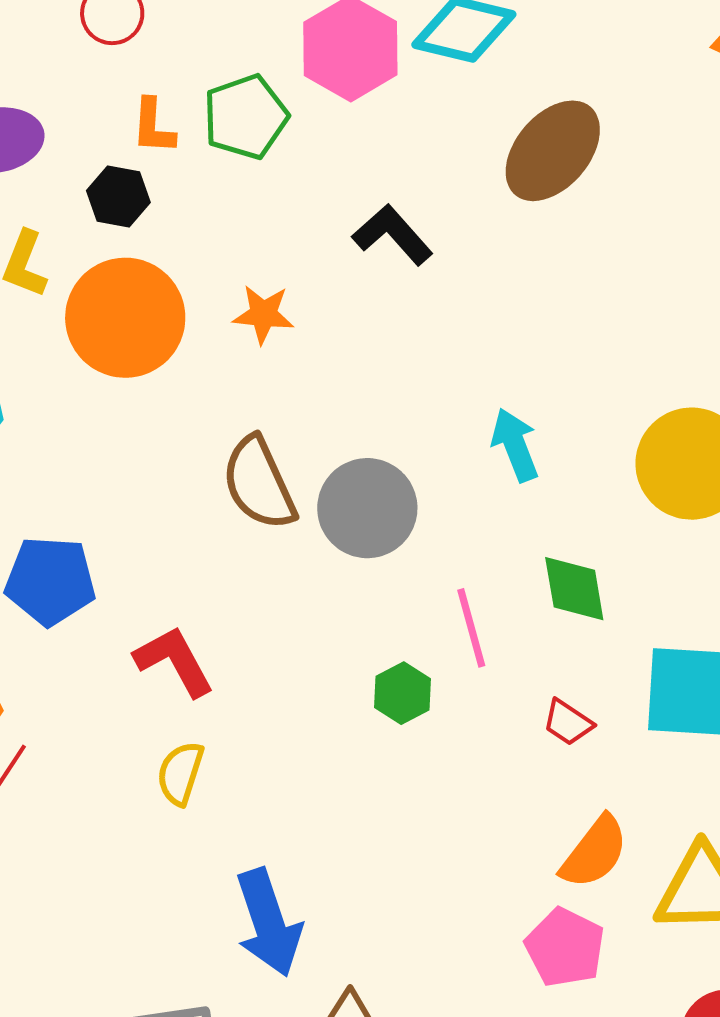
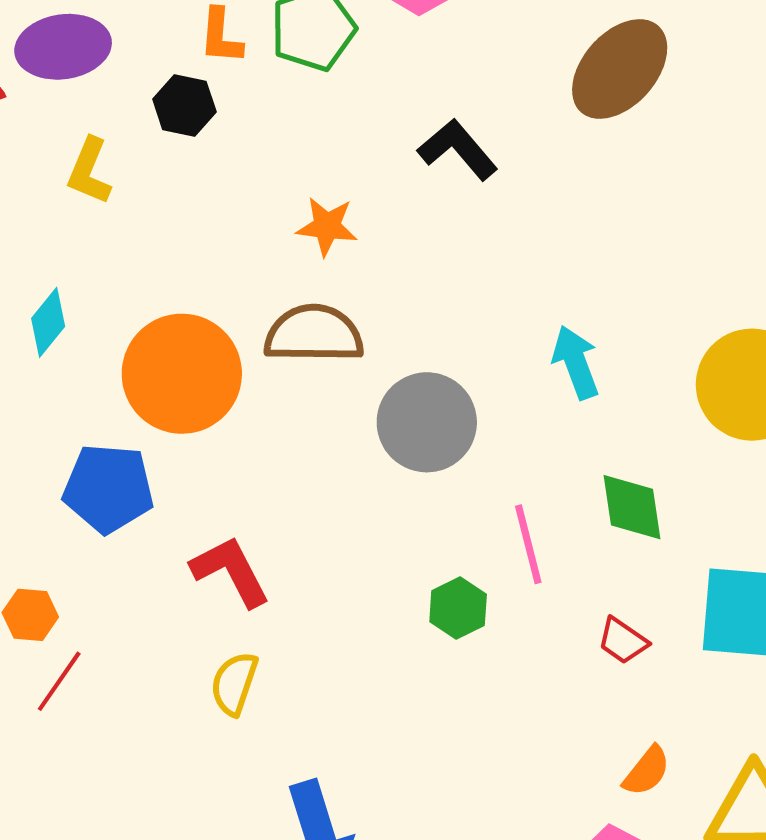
orange circle: (125, 318) -> (182, 374), moved
brown semicircle: (259, 483) -> (314, 334), moved, turned 114
orange semicircle: (594, 852) -> (647, 771), size x0.7

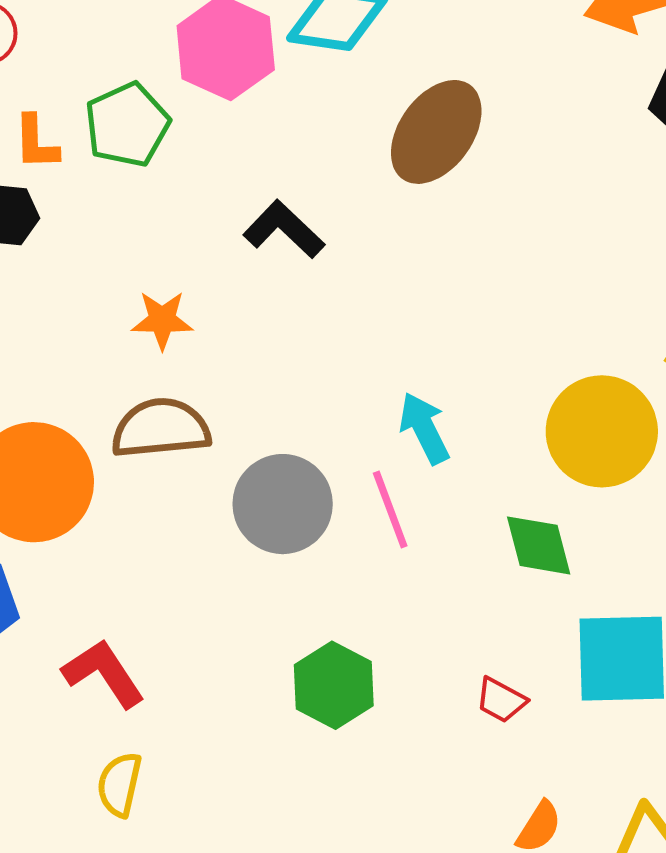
green diamond: (632, 507) -> (539, 545), moved
pink line: (528, 544) -> (390, 509), moved
green hexagon: (458, 608) -> (334, 685), size x1.4

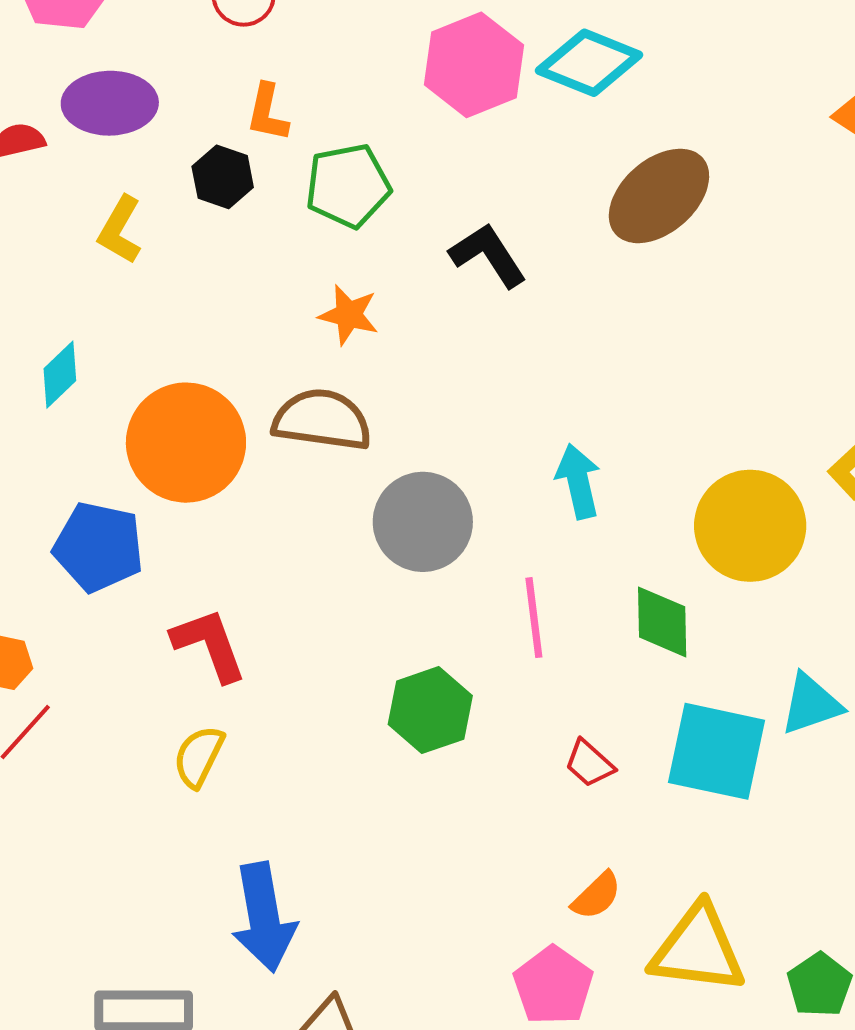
green pentagon: (127, 125) -> (348, 186), moved
pink line: (390, 509) -> (534, 618), moved

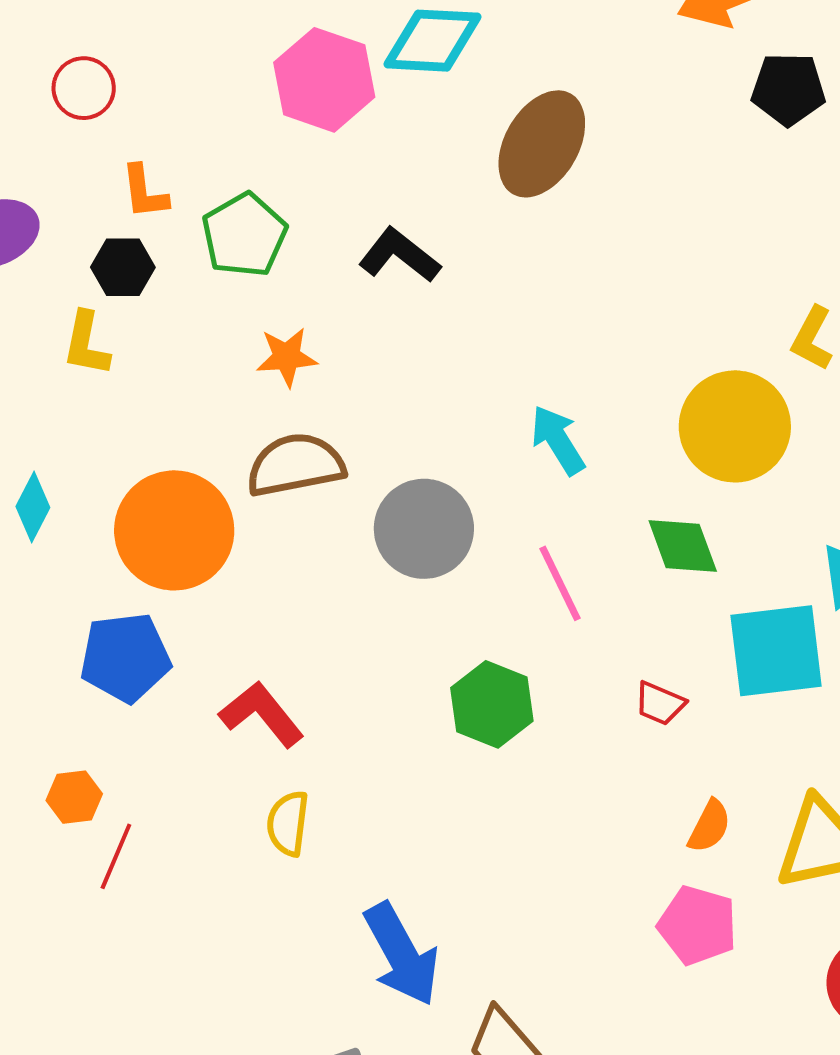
yellow L-shape: (120, 230) -> (86, 344), moved

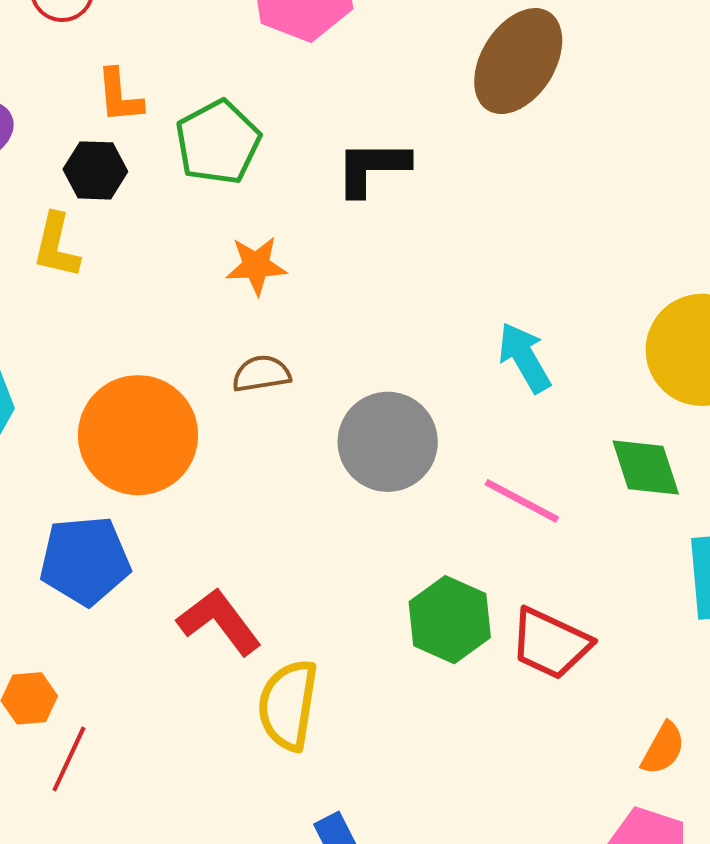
black L-shape: (399, 255) -> (372, 168), turned -40
brown semicircle: (296, 465) -> (261, 374), size x0.6
pink line: (560, 583) -> (522, 501), turned -38
red trapezoid: (660, 703) -> (550, 643), moved, size x1.6
yellow semicircle: (288, 823) -> (288, 705), moved, size x1.4

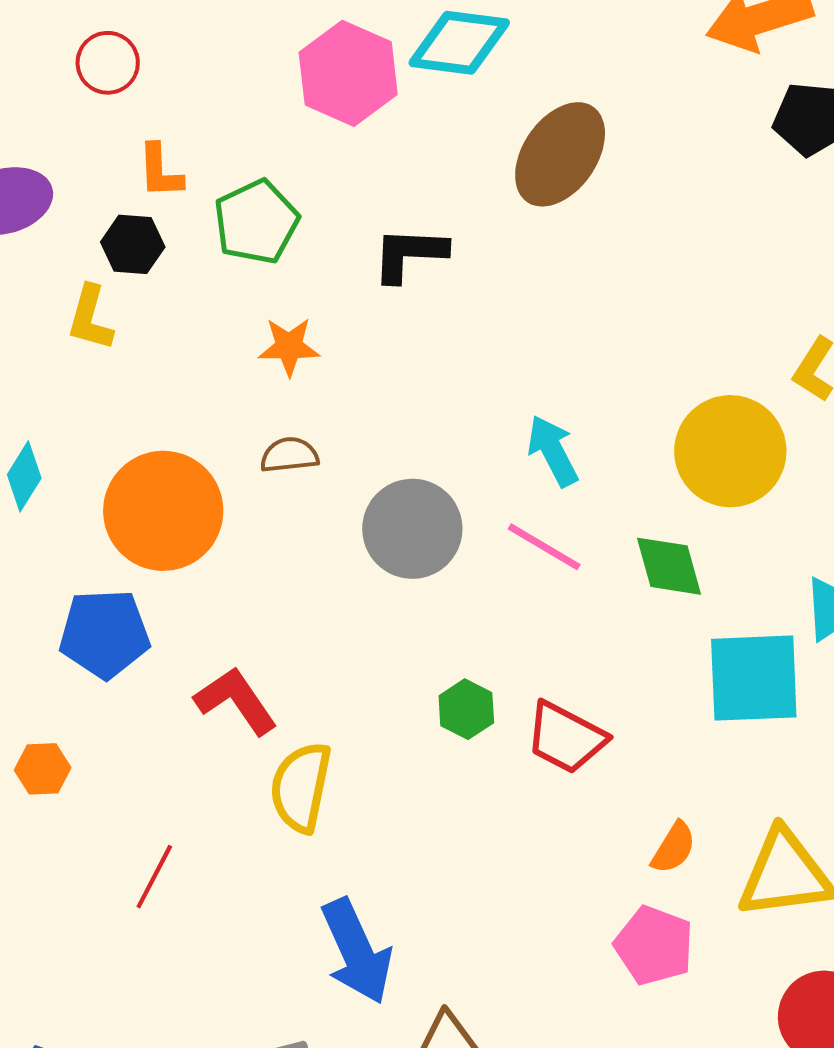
pink line: (522, 501) -> (544, 547), moved
green hexagon: (450, 620) -> (466, 709), size x0.7
red line: (69, 759) -> (154, 877), moved

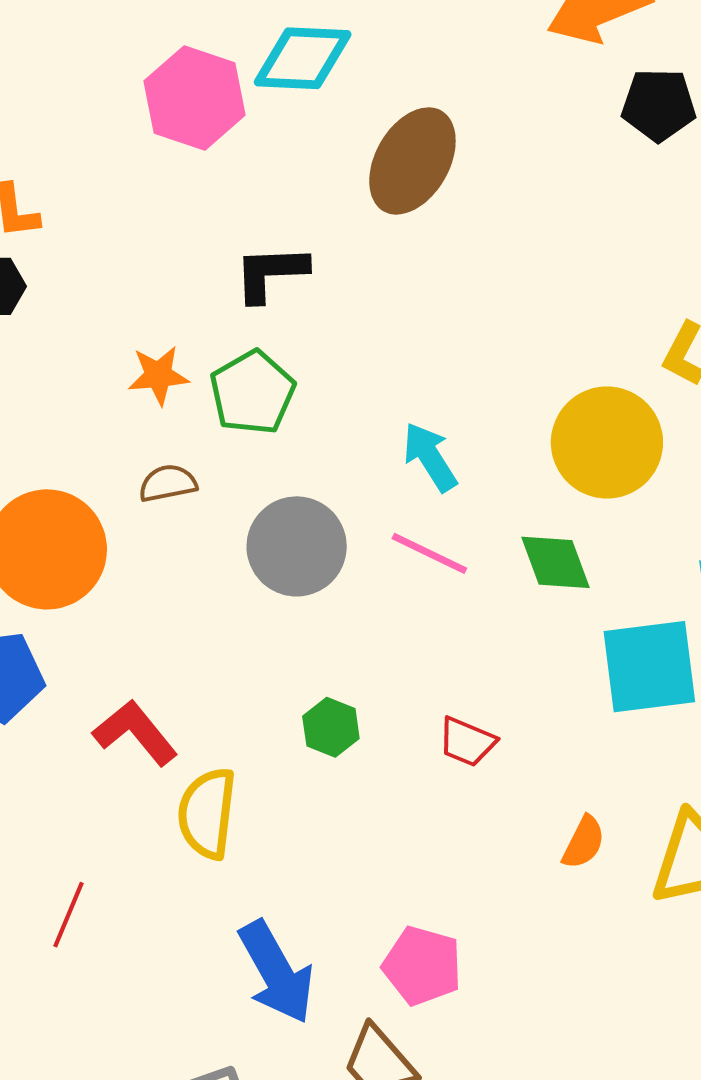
green pentagon: (256, 222) -> (252, 393), moved
green hexagon: (466, 709) -> (331, 727), moved
red trapezoid: (566, 738) -> (467, 742), size x0.7
pink pentagon: (654, 945) -> (422, 966), moved

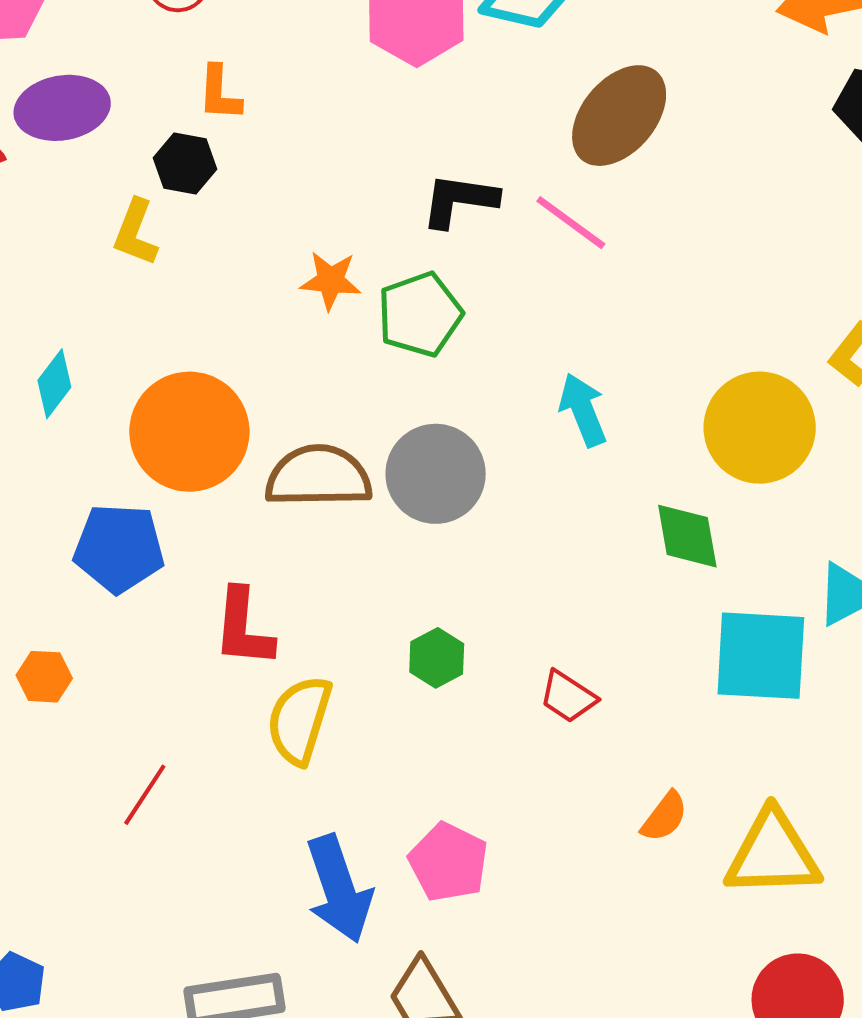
brown semicircle: (168, 483) -> (318, 476), moved, size x1.8
pink line: (429, 553) -> (571, 223), moved
red L-shape: (135, 733) -> (243, 628), turned -146
pink pentagon: (422, 966) -> (448, 862), moved

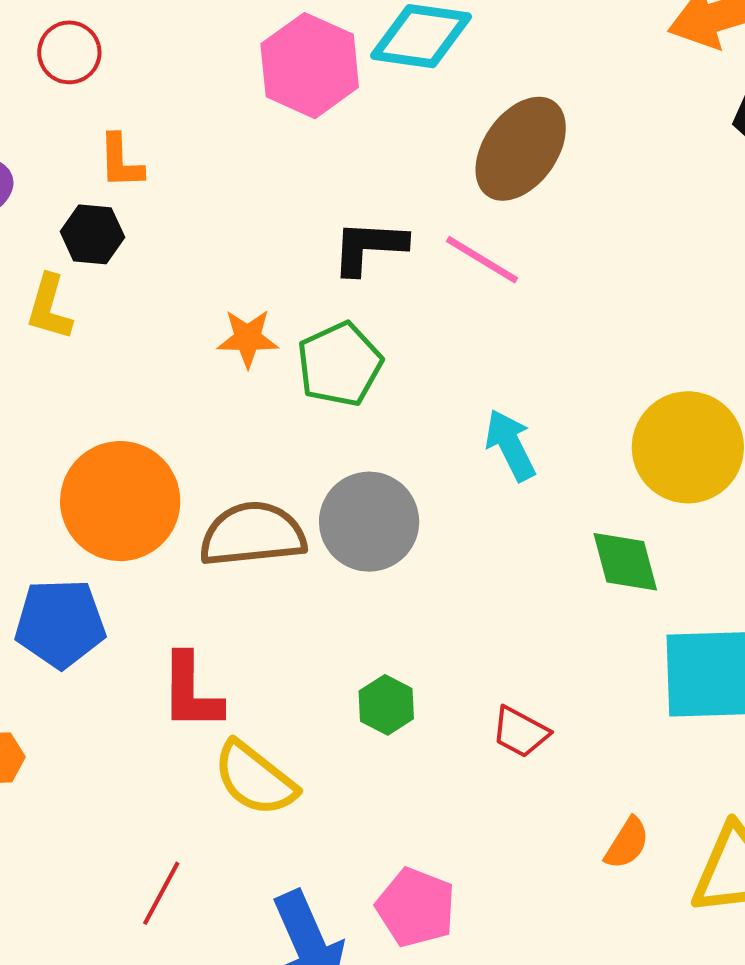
yellow semicircle: (299, 720) -> (255, 779), turned -64
red line: (145, 795) -> (161, 893), moved

